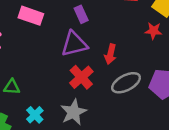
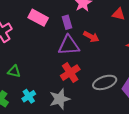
purple rectangle: (81, 14) -> (67, 22), moved
red arrow: (110, 54) -> (91, 37), moved, turned -84

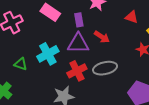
gray ellipse: (105, 82) -> (105, 68), moved
cyan cross: (29, 96) -> (48, 54), moved, size x1.5

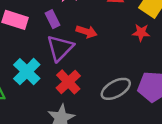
purple triangle: (78, 43) -> (60, 48), turned -30
gray ellipse: (105, 68) -> (116, 89), moved

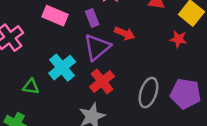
gray ellipse: (116, 89) -> (148, 93), turned -48

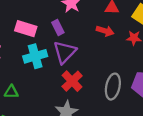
red arrow: (125, 33) -> (105, 31), moved
cyan cross: (62, 68) -> (35, 56), moved, turned 30

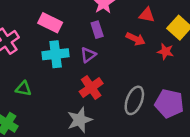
purple rectangle: (58, 27) -> (97, 30), moved
purple triangle: (65, 52) -> (88, 55), size x0.6

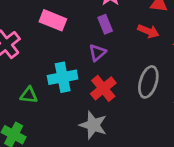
cyan cross: (56, 54) -> (63, 77), moved
gray ellipse: (134, 100) -> (148, 82), moved
gray star: (80, 120) -> (93, 125), turned -30

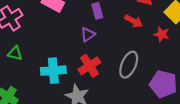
cyan cross: (63, 77) -> (53, 71), moved
green triangle: (29, 95) -> (15, 53), moved

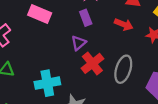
red cross: (89, 66) -> (92, 63), moved

